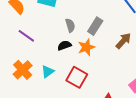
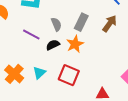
purple line: (26, 36) -> (31, 34), moved
brown arrow: (123, 41) -> (110, 24), moved

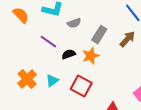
gray semicircle: (56, 24) -> (74, 23), moved, turned 88

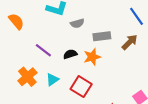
orange semicircle: (21, 15) -> (16, 21), moved
gray rectangle: (99, 35) -> (102, 36), turned 48
purple line: (48, 42) -> (43, 50), moved

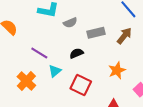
black semicircle: (70, 54) -> (76, 53), moved
orange star: (92, 57) -> (117, 70), moved
cyan triangle: (52, 80) -> (55, 71), moved

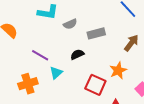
brown arrow: (124, 36) -> (131, 43), moved
orange cross: (26, 81) -> (28, 84), turned 30
red square: (81, 85) -> (95, 85), moved

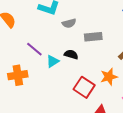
black semicircle: (77, 54) -> (71, 54), turned 32
cyan triangle: (56, 73) -> (53, 61), moved

